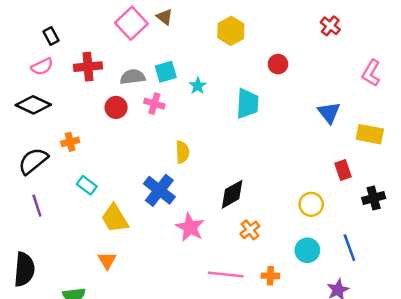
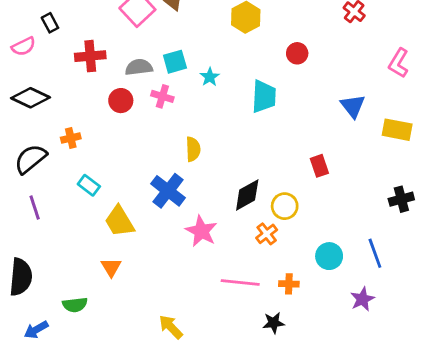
pink semicircle: (42, 67) -> (24, 46), moved
red rectangle: (343, 170) -> (319, 166), moved
yellow circle: (311, 204) -> (285, 206), moved

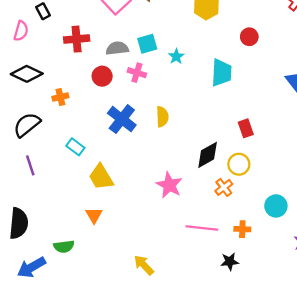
pink semicircle: (24, 46) -> (21, 31), turned -48
orange cross: (71, 138) -> (60, 97), moved
red rectangle: (319, 166) -> (246, 128), moved
blue cross: (168, 191) -> (122, 119), moved
blue arrow: (36, 330) -> (31, 267), size x1.4

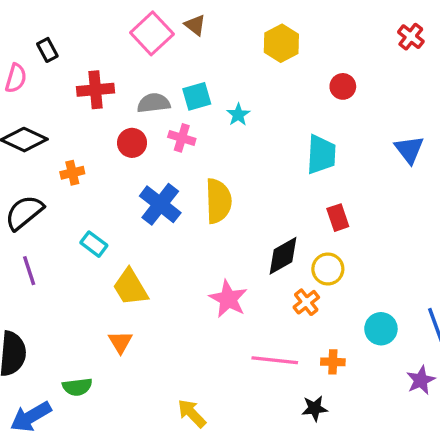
cyan trapezoid: (221, 73) -> (321, 154), moved
yellow semicircle: (162, 117) -> (218, 201), size x1.5

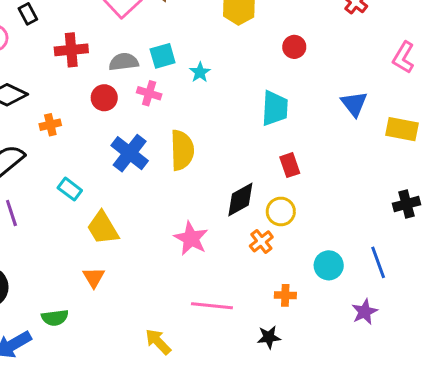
pink line: (275, 360) -> (212, 306), moved

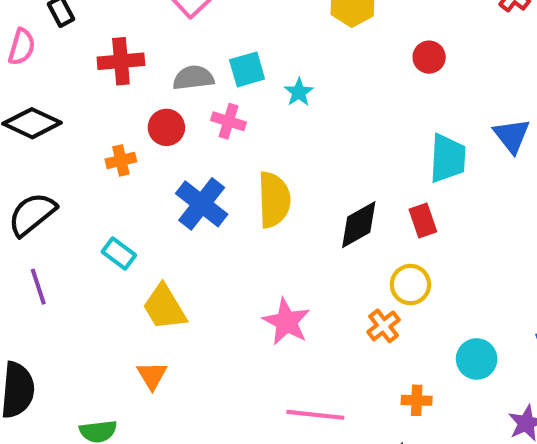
cyan trapezoid: (275, 108) -> (448, 158), moved
orange cross: (50, 125) -> (121, 160), moved
black diamond: (240, 200) -> (359, 225), moved

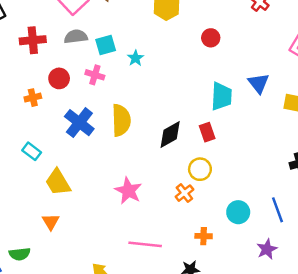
gray semicircle: (193, 78) -> (76, 37), moved

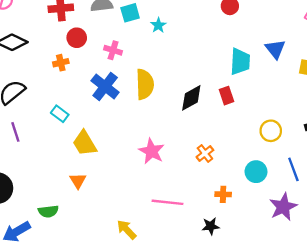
pink cross: (95, 75) -> (113, 50), moved
red circle: (59, 78) -> (77, 38), moved
yellow circle: (200, 169) -> (271, 131), moved
purple star: (267, 249) -> (283, 207), size x1.4

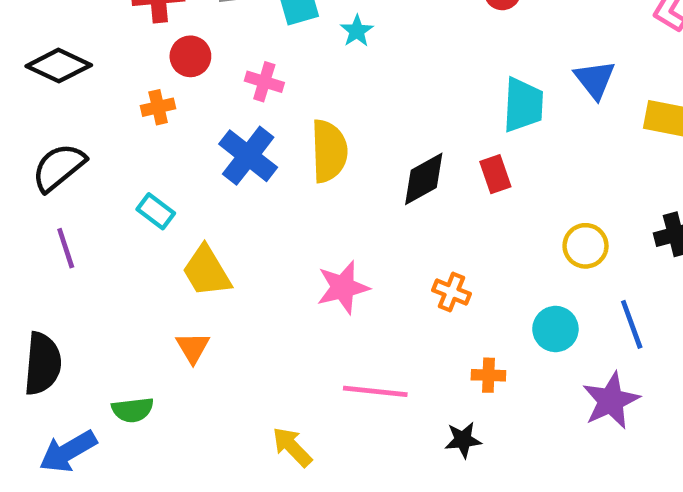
pink star: (152, 151) -> (343, 287), turned 30
orange cross: (205, 153) -> (452, 292), turned -30

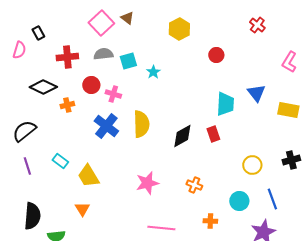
red circle: (190, 56) -> (91, 85), moved
black diamond: (59, 66) -> (43, 87), moved
cyan rectangle: (156, 211) -> (60, 161), moved
black semicircle: (43, 364) -> (32, 216), moved

